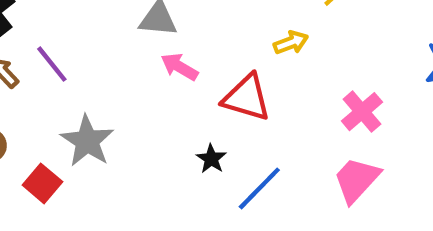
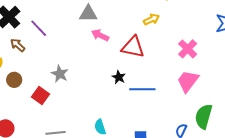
purple line: (52, 64) -> (39, 28), moved
gray star: (87, 141) -> (60, 74), size x0.7
blue line: (259, 188) -> (142, 89), turned 50

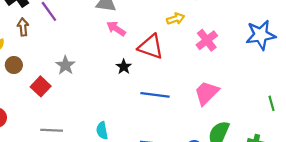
brown arrow: (18, 45) -> (23, 27), turned 35
pink cross: (188, 49) -> (207, 40), moved
black star: (119, 77) -> (124, 67), moved

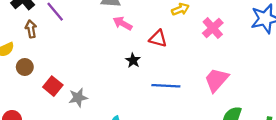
red triangle: (151, 47) -> (158, 39), size x0.7
gray star: (65, 65) -> (78, 98), moved, turned 30

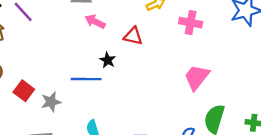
pink cross: (213, 28) -> (191, 23), turned -35
blue line: (166, 86) -> (86, 79), moved

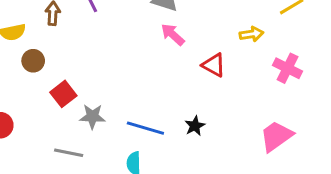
black star: (108, 60) -> (195, 126), moved
blue line: (86, 79) -> (145, 128), moved

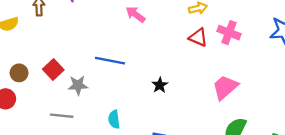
brown circle: (33, 61) -> (19, 73), moved
red triangle: (214, 65) -> (198, 37), moved
blue line: (145, 128) -> (110, 61), moved

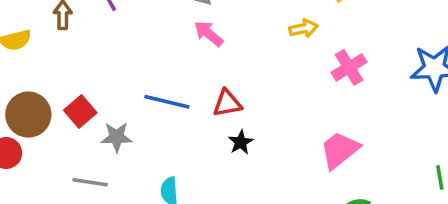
pink cross: (229, 33) -> (349, 67), turned 35
red triangle: (198, 37) -> (227, 103), moved, turned -36
brown circle: (19, 73) -> (28, 115), size x1.6

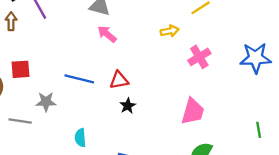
red square: (80, 112) -> (21, 69), moved, turned 36
pink trapezoid: (340, 150) -> (193, 111), turned 144
gray line: (90, 182) -> (20, 121), moved

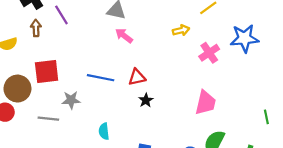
blue star: (256, 58) -> (244, 38), moved
red square: (21, 69) -> (47, 71), size x1.4

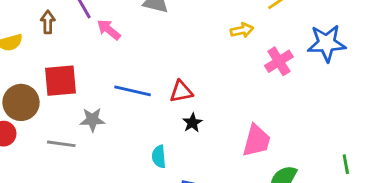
pink arrow: (124, 36) -> (109, 30), moved
pink trapezoid: (205, 103) -> (256, 141), moved
green line: (266, 117) -> (346, 164), moved
cyan semicircle: (104, 131) -> (159, 157), moved

